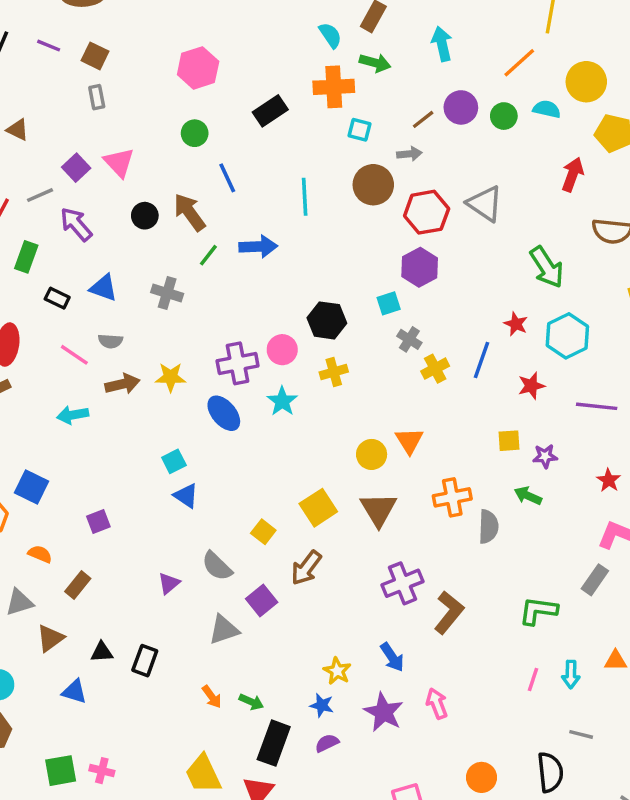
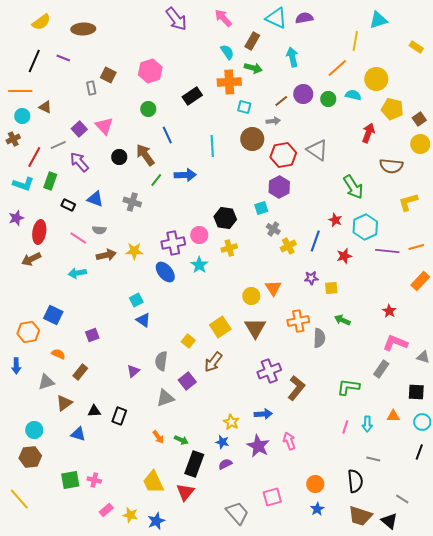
brown square: (95, 56) -> (108, 75), moved
purple line: (597, 406) -> (387, 251), moved
purple star: (545, 456) -> (311, 278), moved
gray semicircle: (217, 566) -> (161, 361), turned 54
blue arrow: (392, 657) -> (263, 414), turned -60

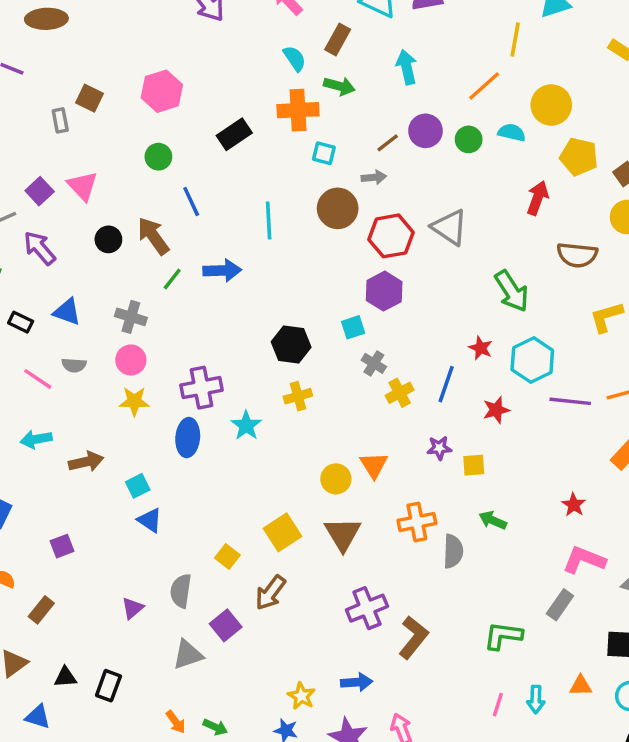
pink circle: (199, 235) -> (131, 360), moved
brown arrow: (106, 255) -> (86, 462), moved
blue ellipse: (165, 272) -> (188, 438), turned 45

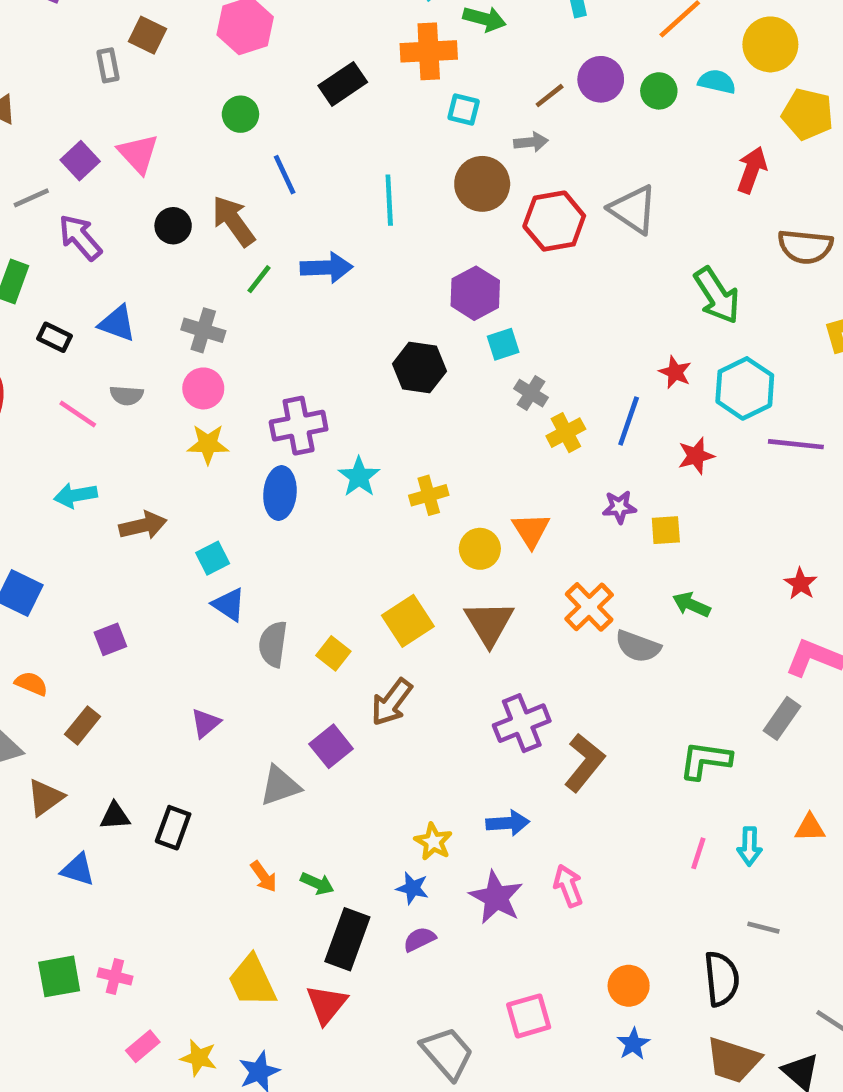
purple hexagon: (384, 291) -> (475, 293), moved
yellow cross: (298, 396) -> (429, 495), moved
orange cross: (417, 522) -> (589, 607), turned -33
gray semicircle: (453, 551) -> (638, 646), turned 108
gray semicircle: (181, 591) -> (273, 644), moved

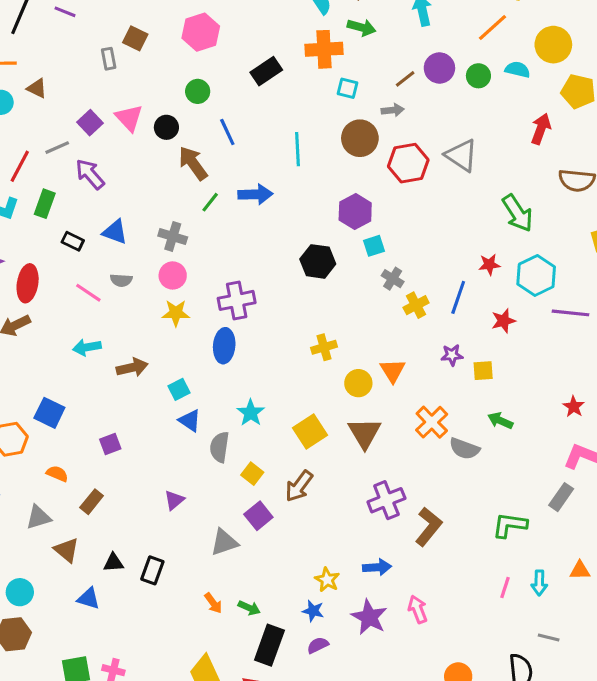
black circle: (173, 226) -> (166, 127), moved
red star: (675, 372) -> (489, 265), turned -30
cyan star: (359, 477) -> (251, 413), moved
yellow square: (333, 653) -> (252, 474), moved
brown triangle: (45, 797) -> (67, 550), turned -44

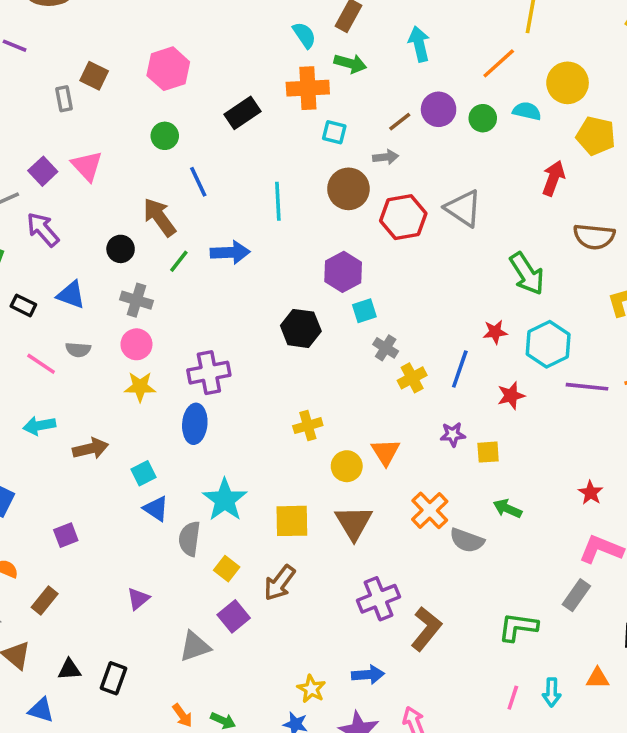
black circle: (166, 127) -> (121, 249), moved
cyan star: (251, 413) -> (225, 500), size x1.4
yellow square: (310, 432) -> (292, 521), turned 32

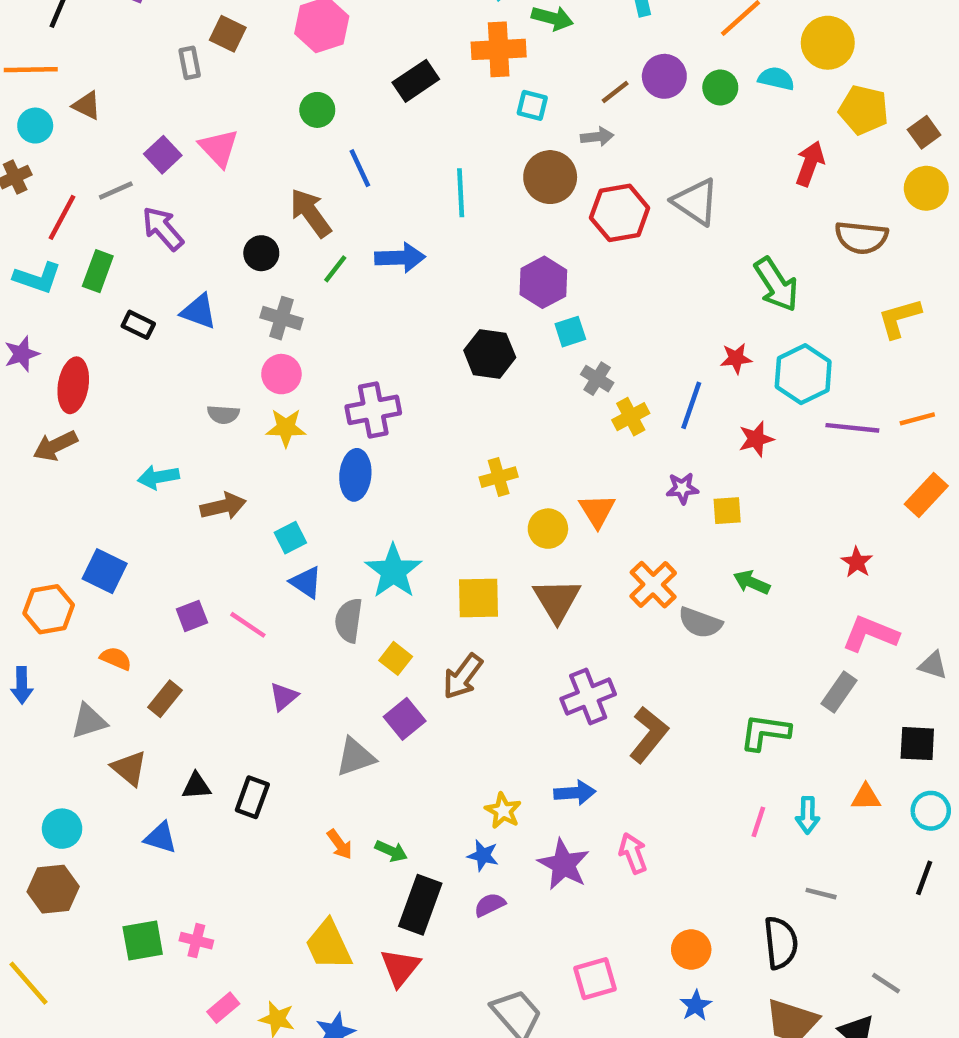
gray semicircle: (78, 350) -> (223, 414), moved
pink line: (41, 364) -> (248, 625), moved

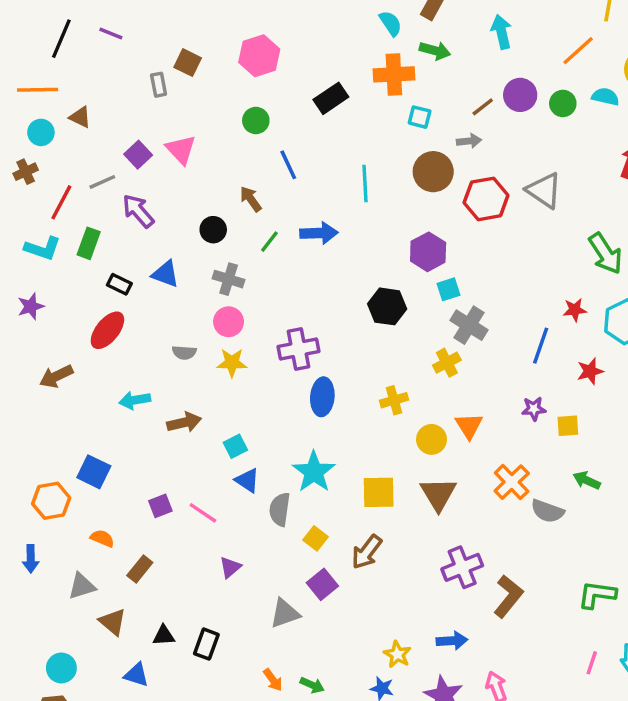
brown arrow: (311, 213) -> (251, 199), size x0.7
gray cross: (597, 379) -> (469, 325), size x1.5
red ellipse: (73, 385) -> (107, 330), moved, turned 30
yellow cross: (631, 417) -> (447, 363), moved
blue ellipse: (355, 475) -> (322, 397), moved

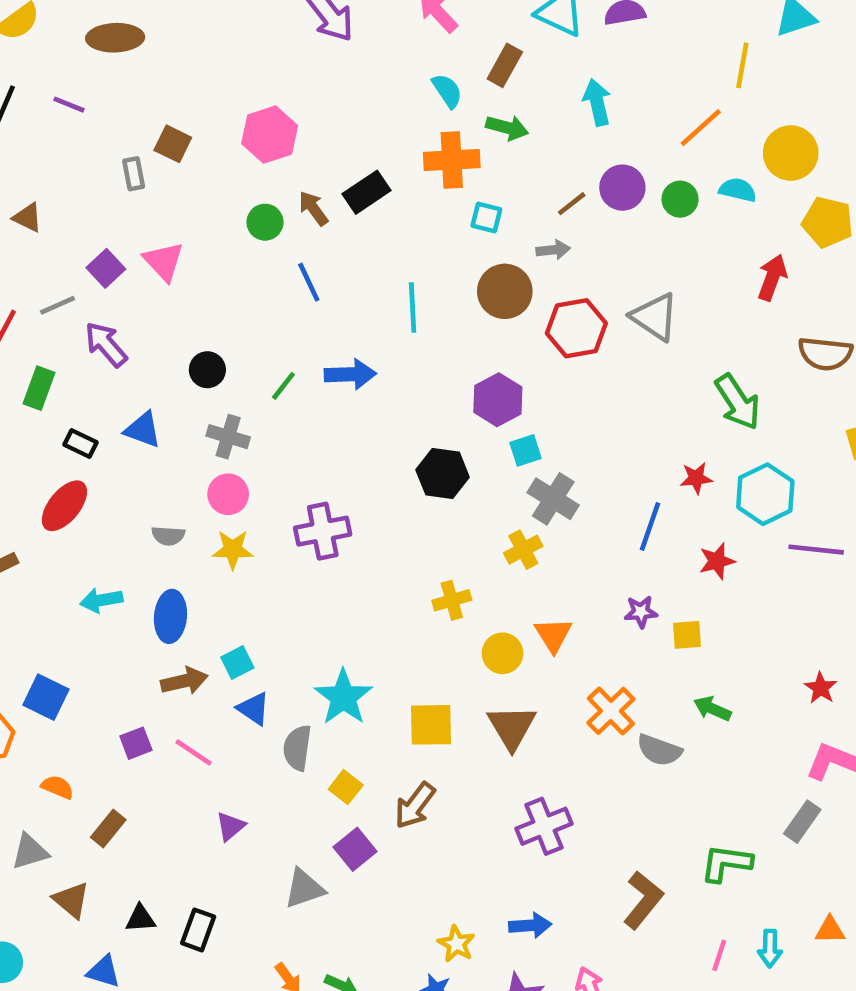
brown arrow: (251, 199) -> (313, 208), moved
blue ellipse: (322, 397) -> (170, 616), moved
brown arrow: (184, 422) -> (184, 681), moved
brown L-shape: (508, 596) -> (643, 900), moved

